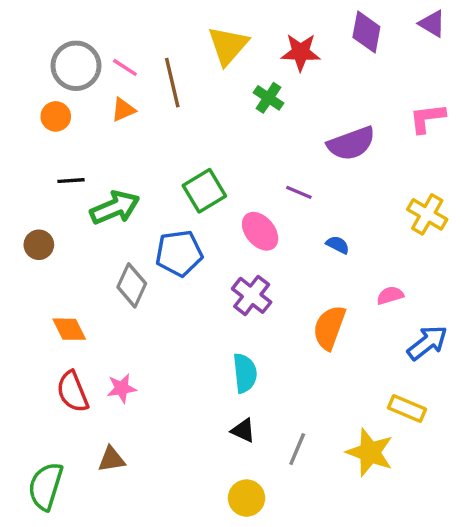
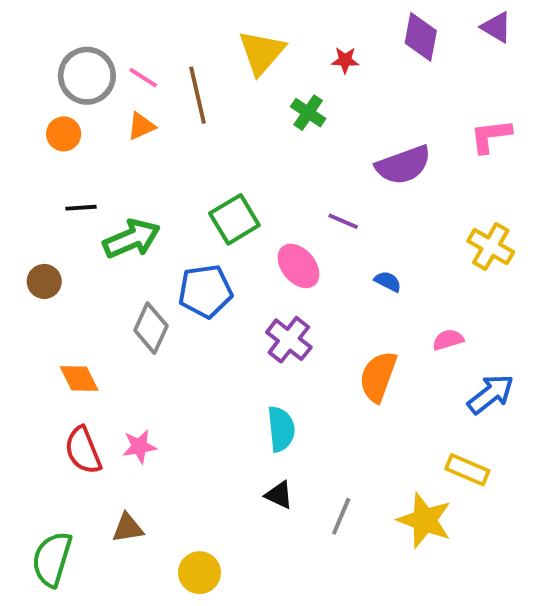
red star: (301, 52) -> (345, 60), size x0.6
yellow circle: (247, 498) -> (199, 573), moved

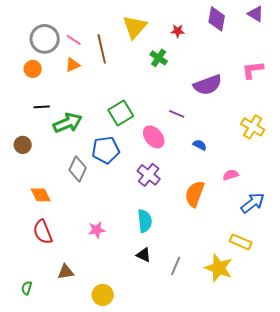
pink star: (139, 446) -> (97, 230), moved
green semicircle: (52, 559) -> (27, 288), size x0.5

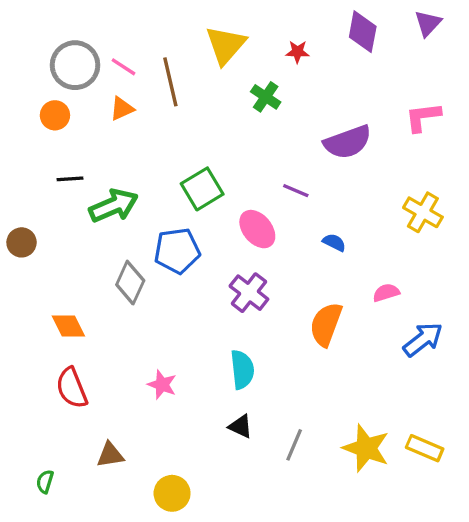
purple triangle: (256, 14) -> (428, 23), turned 42
brown circle: (23, 145) -> (22, 242), moved
pink star: (97, 230) -> (162, 385), turned 30
yellow rectangle: (241, 242) -> (425, 448), moved

